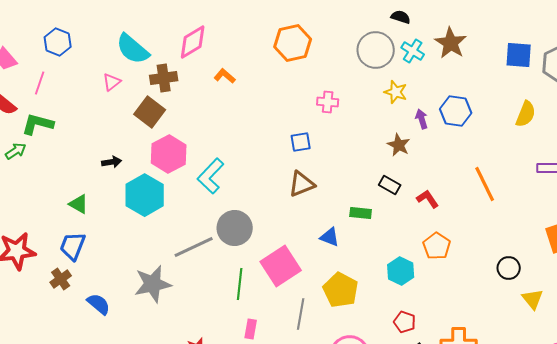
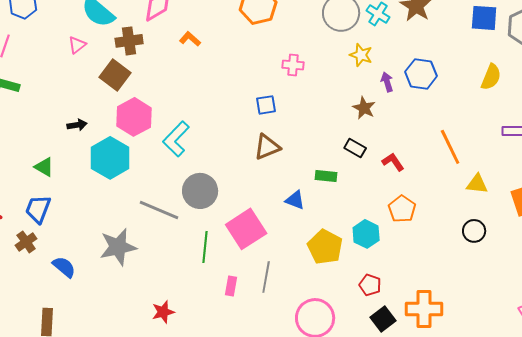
gray line: (194, 247) -> (159, 210), turned 48
yellow pentagon: (341, 290) -> (325, 247), moved
yellow triangle: (533, 299) -> (477, 184), moved, turned -45
pink rectangle: (251, 329) -> (231, 286), moved

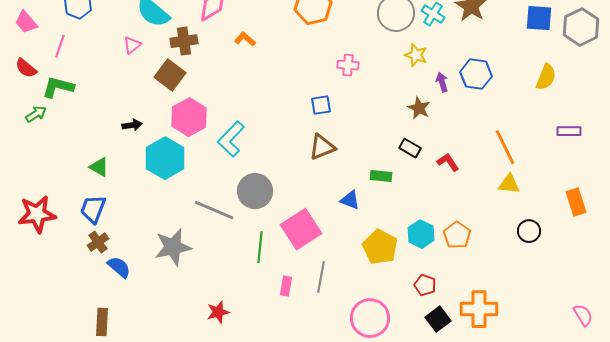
yellow triangle: (477, 184) -> (509, 184), moved
orange pentagon: (402, 209) -> (457, 235), moved
brown cross: (26, 242) -> (98, 242), moved

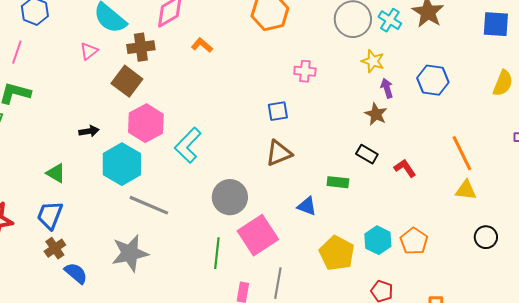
purple arrow: (442, 82) -> (387, 88), moved
gray circle: (255, 191) -> (230, 197), moved
gray line: (214, 210) -> (149, 205), moved

